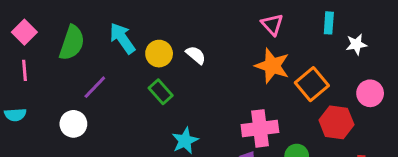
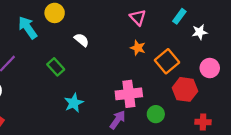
cyan rectangle: (329, 23) -> (179, 16), turned 32
yellow circle: (159, 54) -> (55, 13), moved
orange star: (272, 66) -> (138, 48), size x0.6

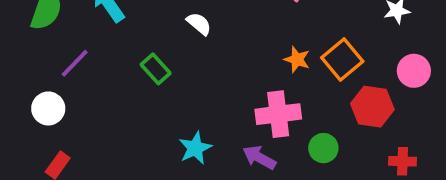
orange star: (138, 48) -> (297, 59), moved
cyan star: (74, 103) -> (195, 148), moved
purple arrow: (118, 120) -> (259, 157), turned -96

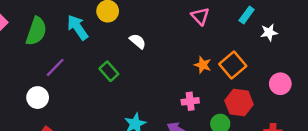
pink circle: (414, 71) -> (280, 84), moved
red hexagon: (372, 107) -> (239, 103), moved
pink cross: (278, 114) -> (190, 101), size x0.6

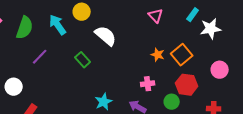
white star: (269, 32) -> (211, 29), size x1.5
white semicircle: (138, 41) -> (106, 36), size x1.6
white circle: (38, 98) -> (14, 87), moved

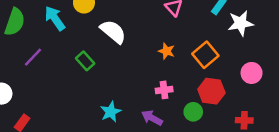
orange star: (158, 55) -> (167, 51), moved

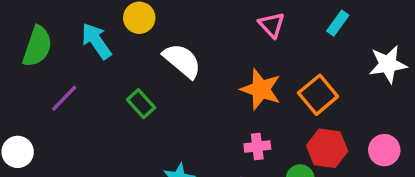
white star: (241, 23) -> (388, 64), moved
orange star: (167, 51) -> (261, 89), size x1.6
pink circle: (252, 73) -> (384, 150), moved

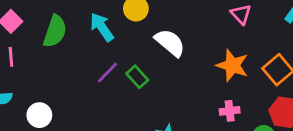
purple line: (64, 98) -> (108, 73), moved

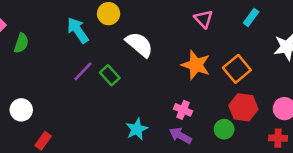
green semicircle: (55, 31) -> (21, 43), moved, size x0.7
pink cross: (230, 111) -> (183, 110), moved, turned 30

